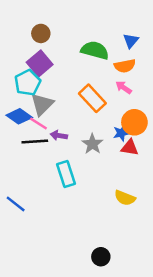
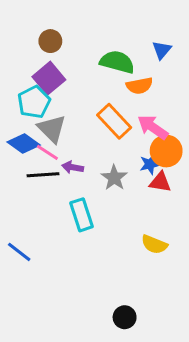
orange semicircle: (125, 66) -> (139, 86), moved
pink arrow: (124, 87) -> (153, 127), moved, size x1.5
gray triangle: (42, 104) -> (52, 129), turned -30

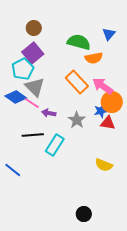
black line: (43, 175) -> (33, 135), moved
cyan rectangle: (82, 215) -> (55, 145), turned 50

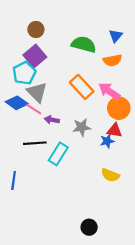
orange semicircle: (94, 58) -> (112, 60), moved
blue star: (101, 111) -> (107, 141), moved
gray star: (77, 120) -> (82, 127), turned 30
blue line: (13, 170) -> (14, 180), turned 60

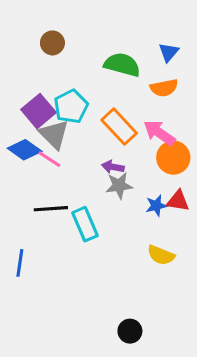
purple square: (35, 56) -> (38, 111), moved
cyan pentagon: (24, 73) -> (71, 106), moved
purple arrow: (52, 120) -> (113, 167), moved
red triangle: (115, 130) -> (178, 201), moved
cyan rectangle: (58, 154) -> (85, 224), turned -55

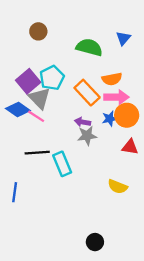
orange semicircle: (164, 88) -> (112, 79), moved
pink arrow: (159, 133) -> (116, 97), turned 145
blue star: (156, 206) -> (110, 119), moved

